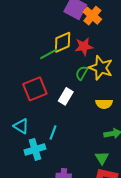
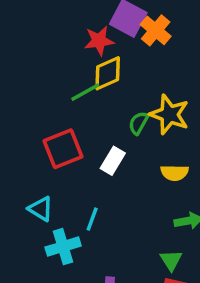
red star: (84, 46) -> (99, 41), moved

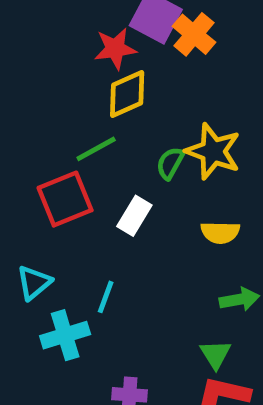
green line: (85, 92) -> (96, 149), moved
cyan triangle: (41, 209) -> (34, 283), turned 48

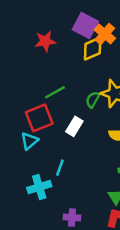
red star: (115, 49) -> (45, 41), moved
yellow diamond: (127, 94) -> (93, 49), moved
cyan triangle: (34, 283) -> (29, 141), moved

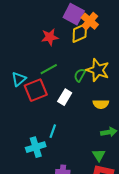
red star: (45, 41) -> (50, 37), moved
cyan triangle: (29, 141) -> (19, 79), moved

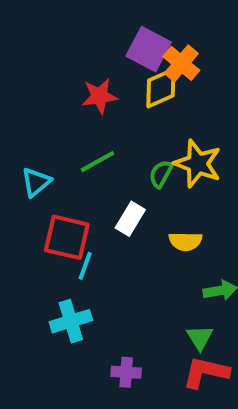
red square: (36, 90) -> (67, 237), moved, turned 35
yellow semicircle: (101, 104) -> (185, 241), moved
cyan line: (53, 131) -> (85, 266), moved

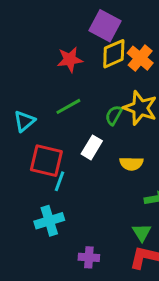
orange cross: (181, 63) -> (140, 58), moved

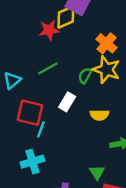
yellow diamond: (114, 54) -> (66, 17), moved
orange cross: (140, 58) -> (106, 43), moved
green triangle: (142, 232) -> (97, 172), moved

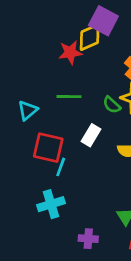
green line: (48, 68) -> (69, 97), turned 30
green semicircle: (85, 76) -> (112, 105), turned -77

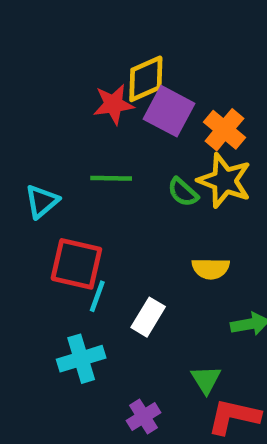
purple square: (103, 21) -> (169, 111), moved
white rectangle: (91, 135) -> (148, 317), moved
purple cross: (88, 239) -> (144, 417), turned -36

